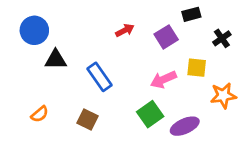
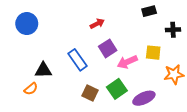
purple square: (166, 37) -> (108, 48), moved
black cross: (222, 38) -> (173, 30), turned 32
black triangle: (56, 60) -> (43, 70), moved
brown square: (88, 119) -> (90, 93), moved

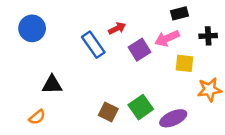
purple square: (108, 48) -> (140, 50), moved
blue rectangle: (78, 60) -> (93, 45), moved
pink arrow: (127, 62) -> (167, 38), moved
orange semicircle: (31, 89) -> (37, 117), moved

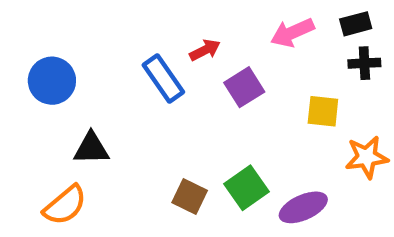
black rectangle: (179, 13) -> (356, 24), moved
blue circle: (32, 28) -> (52, 81), moved
pink arrow: (167, 38) -> (292, 33), moved
orange semicircle: (37, 117) -> (65, 205), size x1.5

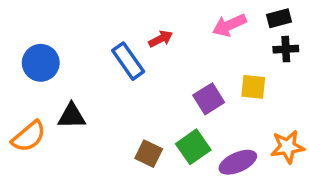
purple square: (244, 87) -> (209, 99), moved
orange star: (367, 157) -> (288, 147), moved
orange semicircle: (65, 205) -> (29, 137), moved

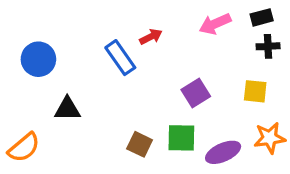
yellow square: (253, 87) -> (255, 91), moved
orange semicircle: (29, 137) -> (24, 148), moved
green square: (193, 147) -> (181, 138), turned 36

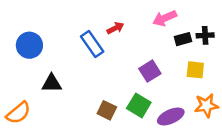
black rectangle: (262, 17) -> (183, 39), moved
green square: (181, 138) -> (139, 105), turned 30

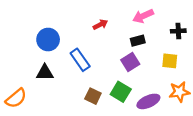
black rectangle: (183, 39) -> (138, 41), moved
blue rectangle: (92, 44) -> (80, 60), moved
blue circle: (29, 45) -> (48, 40), moved

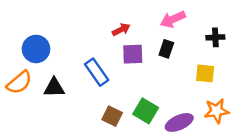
blue circle: (48, 40) -> (36, 49), moved
black rectangle: (138, 41) -> (166, 49), turned -56
purple square: (130, 62) -> (133, 54), moved, turned 30
orange semicircle: (16, 98) -> (19, 82), moved

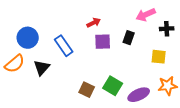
pink arrow: (173, 19) -> (146, 15), moved
blue rectangle: (97, 72) -> (64, 46), moved
black triangle: (54, 88) -> (42, 68), turned -48

